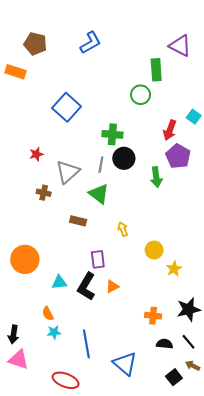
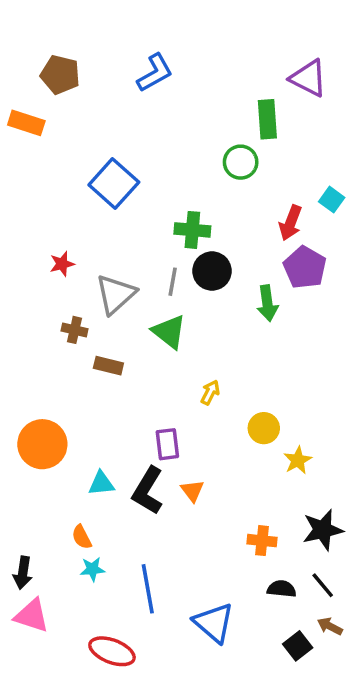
brown rectangle: (78, 221) -> (108, 366), moved
yellow arrow: (123, 229) -> (210, 392), turned 48
orange triangle: (112, 287) -> (192, 491), turned -40

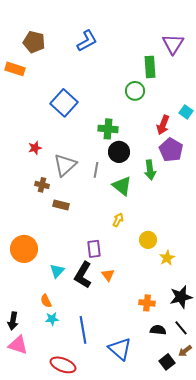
purple triangle: (308, 78) -> (173, 44), turned 35
gray line: (173, 282) -> (96, 170), moved
green triangle: (169, 332) -> (122, 186), moved
cyan triangle: (101, 483) -> (57, 271), turned -42
brown arrow: (330, 626) -> (185, 351), turned -64

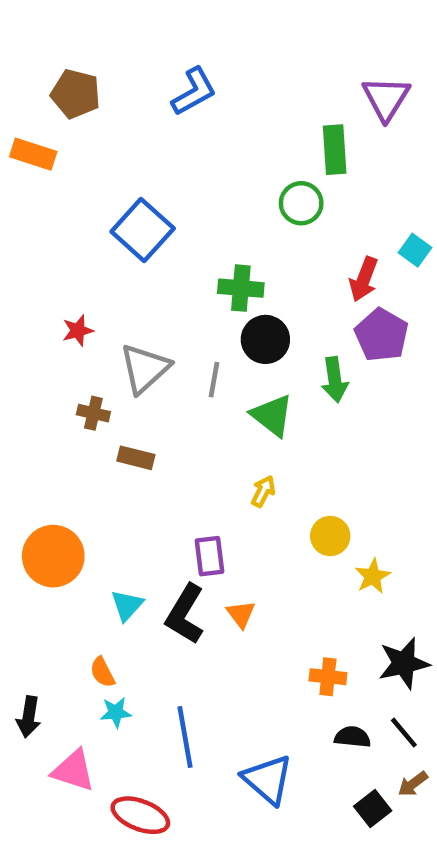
pink triangle: (18, 345) -> (73, 770), moved

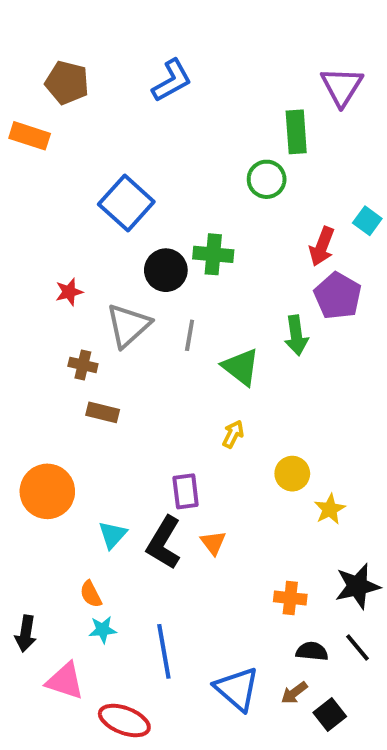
black circle: (265, 339) -> (166, 270), moved
brown rectangle: (136, 458) -> (103, 412), moved
brown arrow: (413, 784) -> (294, 693), moved

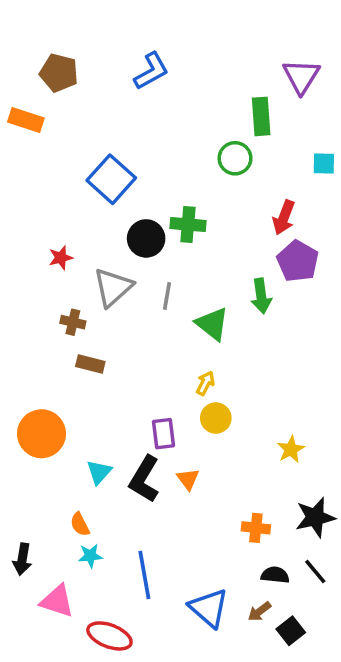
cyan square: (367, 221) -> (324, 163), moved, turned -35
yellow circle: (292, 474) -> (216, 418), moved

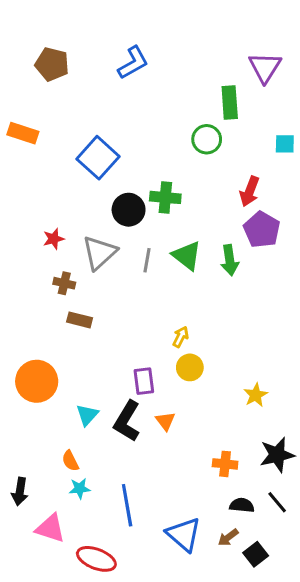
orange rectangle: (26, 120) -> (23, 133), moved
red star: (61, 258) -> (54, 239), moved
green triangle: (212, 324) -> (187, 256), moved

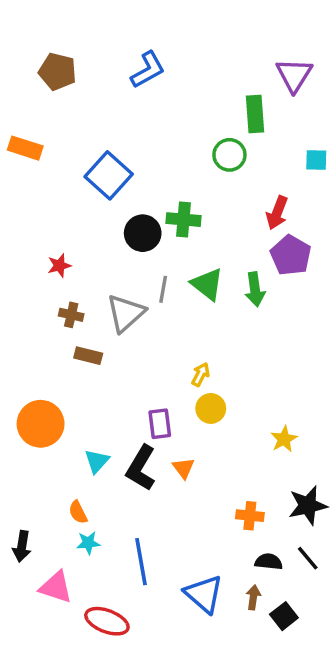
gray triangle: (99, 253) -> (126, 313), moved
brown arrow: (228, 537) -> (253, 597), turned 135

